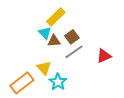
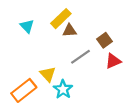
cyan triangle: (45, 33) -> (27, 26), moved
brown square: (72, 37) -> (104, 40), moved
brown triangle: (54, 41) -> (70, 31), moved

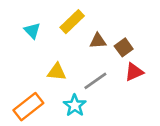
brown triangle: (70, 31) -> (98, 41), moved
gray line: (80, 57) -> (95, 81), moved
yellow triangle: (48, 74) -> (57, 72), moved, turned -42

